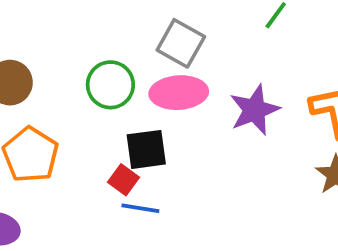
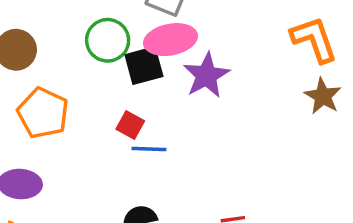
purple star: (255, 110) -> (206, 75), moved
black square: (146, 149) -> (144, 66), moved

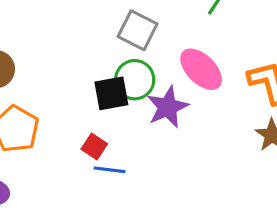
green circle: (108, 40) -> (135, 80), moved
pink ellipse: (171, 40) -> (201, 69), moved, turned 51

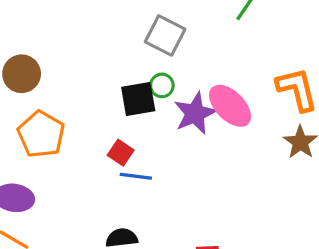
pink ellipse: (201, 69) -> (230, 106), moved
green circle: (135, 80) -> (162, 85), size x0.6

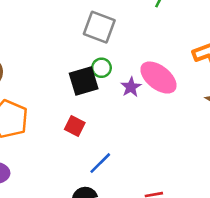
purple star: (195, 113) -> (131, 87), size x0.6
blue line: (136, 176) -> (100, 163), moved, turned -45

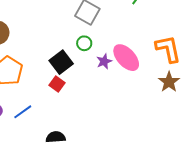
black square: (84, 81) -> (61, 62), moved, turned -30
blue line: (100, 163) -> (23, 112), moved

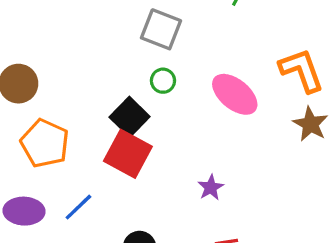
purple star: (104, 61) -> (211, 188), moved
red square: (57, 84) -> (128, 154), size x1.8

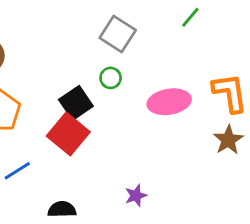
pink ellipse: (235, 94) -> (169, 102), turned -60
purple star: (211, 188) -> (136, 196), moved

